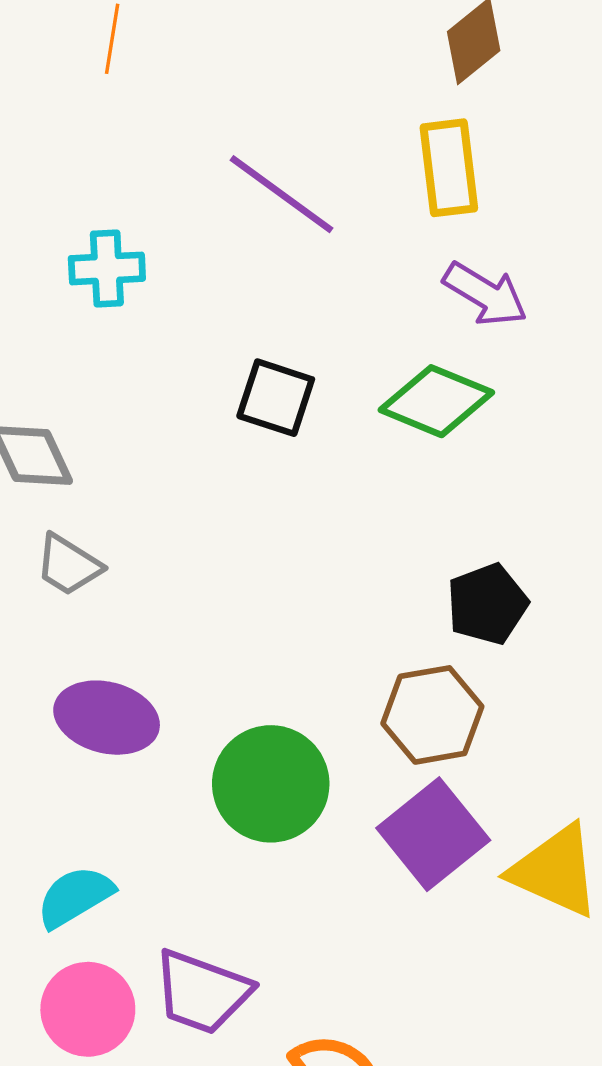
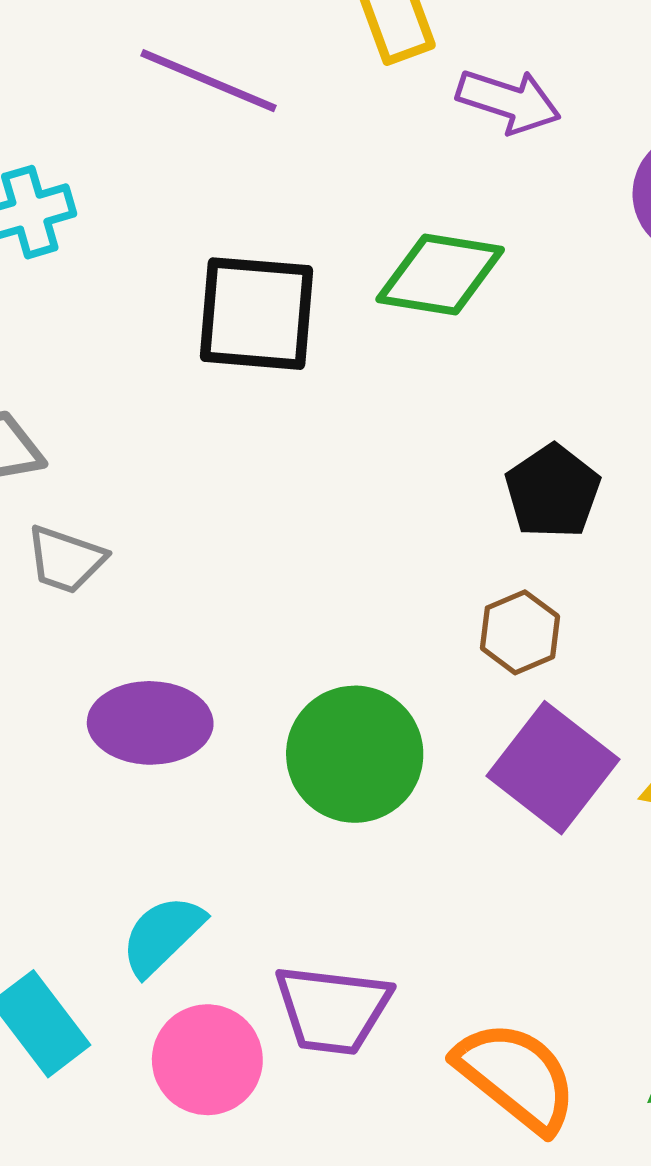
purple arrow: (485, 294) -> (509, 101), moved
black square: (276, 398) -> (257, 314), size x1.4
brown hexagon: (432, 715) -> (520, 632), size x0.7

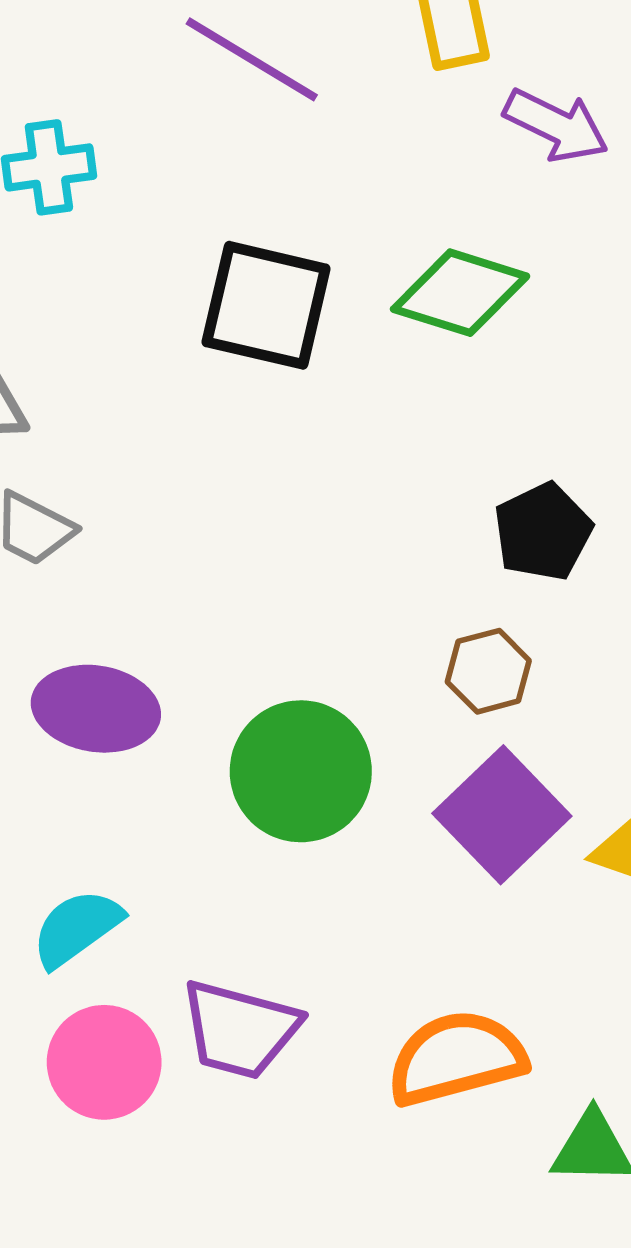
orange semicircle: (516, 1076) -> (456, 1058), moved, turned -62

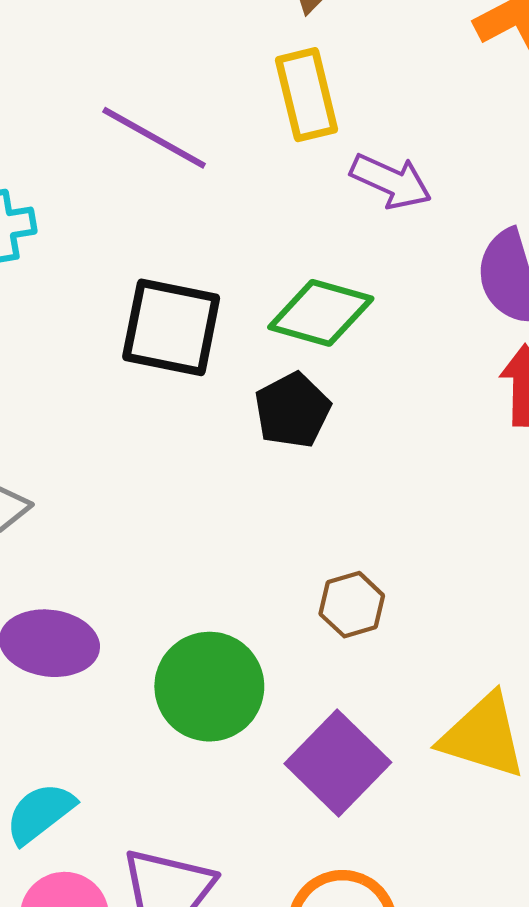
black pentagon: (543, 532) -> (292, 410), moved
purple square: (502, 815) -> (338, 763), moved

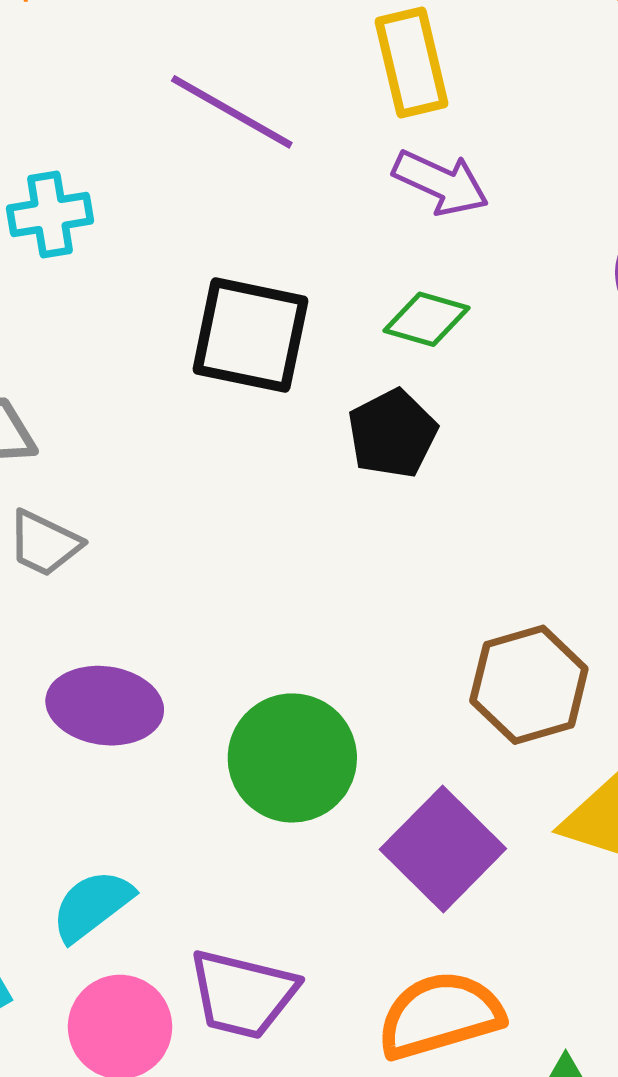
purple arrow: (391, 181) -> (441, 183), moved
green diamond: (321, 313) -> (427, 319), size x0.7
brown hexagon: (352, 605) -> (529, 685), moved, size x1.5

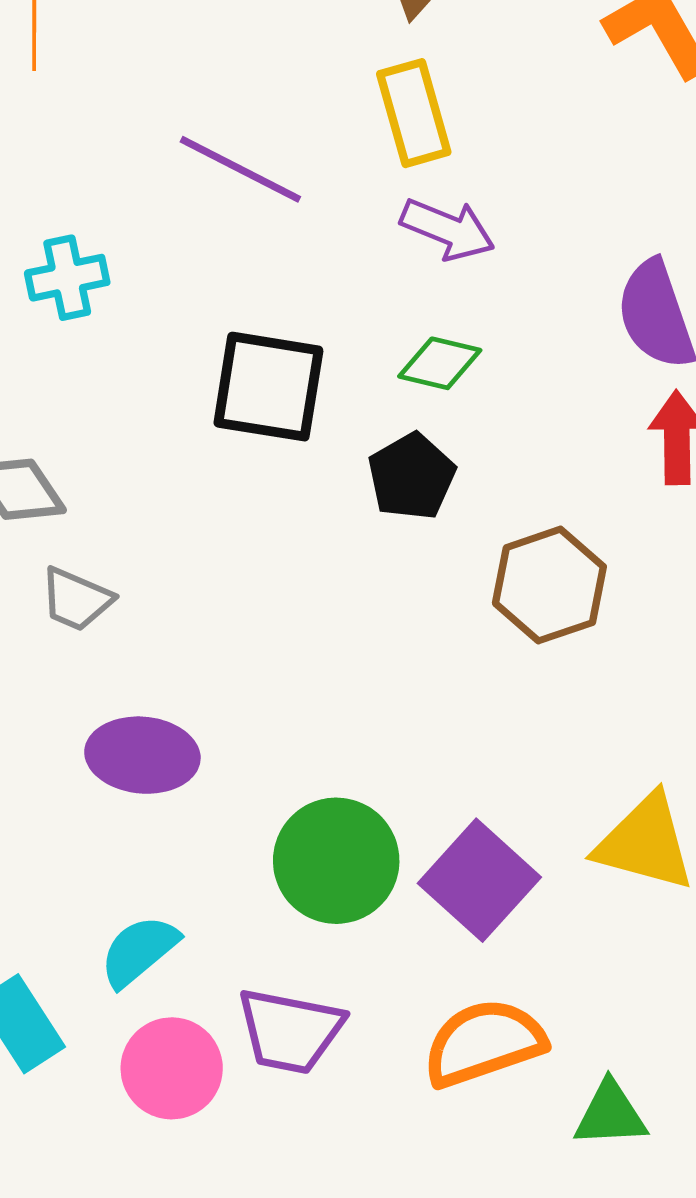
brown hexagon: (529, 685) -> (549, 585), moved
green circle: (292, 758) -> (336, 861), moved

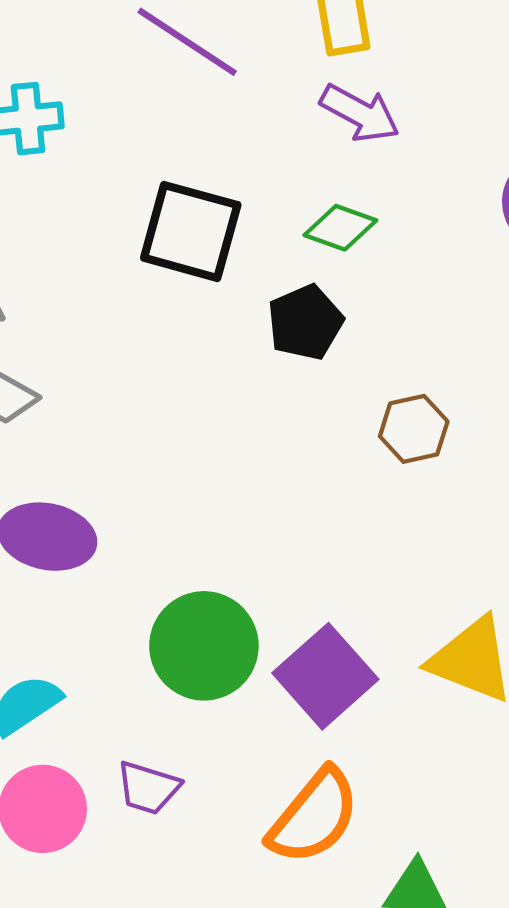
brown hexagon: (549, 585) -> (414, 429), size x0.7
purple trapezoid: (290, 1031) -> (148, 788), size x0.7
orange semicircle: (484, 1043) -> (314, 817), turned 142

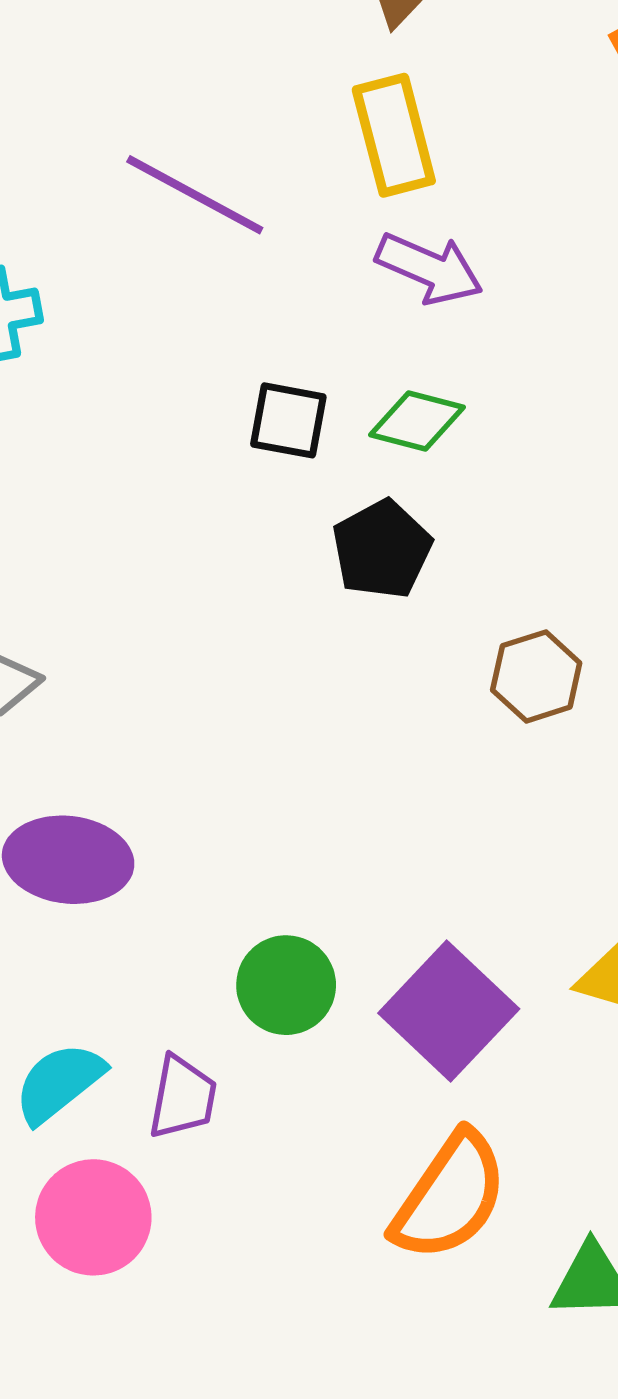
black square: (191, 231) -> (288, 420), moved, size x0.6
green circle: (204, 646) -> (286, 985), size x0.7
purple trapezoid: (148, 788) -> (183, 1097), moved, turned -92

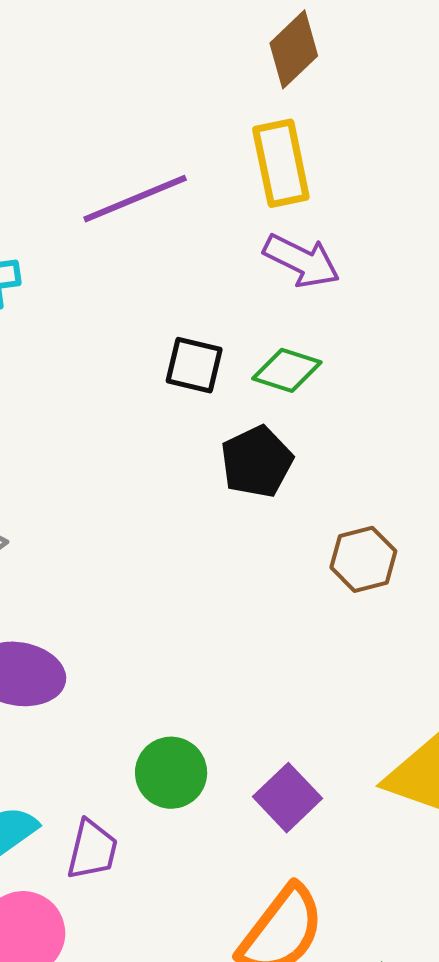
purple line: (195, 195) -> (135, 199), turned -54
purple square: (449, 1011) -> (287, 798), size x0.7

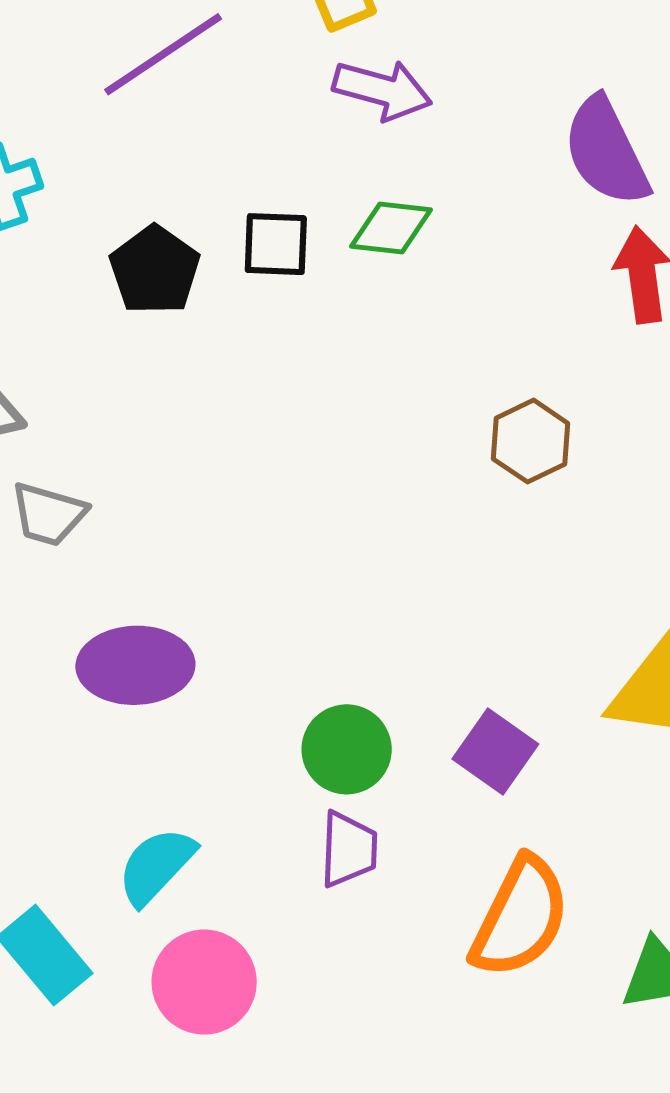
black pentagon: (257, 462) -> (155, 270), moved
purple trapezoid: (92, 850) -> (349, 849), moved

